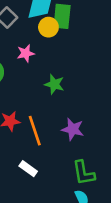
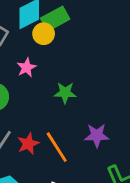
green rectangle: (62, 16) -> (55, 19), turned 70

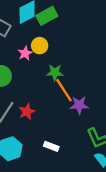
yellow circle: (44, 34) -> (40, 46), moved
orange line: (57, 147) -> (64, 90), moved

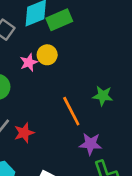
green star: (55, 72) -> (103, 96), moved
purple star: (79, 105) -> (90, 144), moved

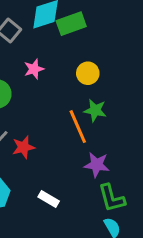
yellow circle: (47, 55) -> (88, 73), moved
green star: (103, 96) -> (95, 110), moved

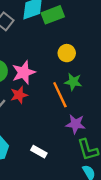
pink star: (34, 69) -> (24, 72), moved, size x1.5
red star: (23, 147) -> (19, 95), moved

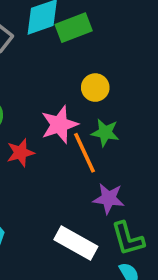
pink star: (24, 72) -> (59, 125), moved
white rectangle: (39, 152) -> (76, 243), moved, size x1.6

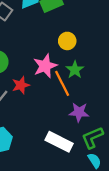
green star: (105, 133) -> (75, 70), turned 30
green L-shape: (128, 239) -> (92, 138), turned 85

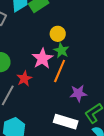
green star: (75, 70) -> (61, 50), moved
orange line: (62, 83) -> (60, 71), turned 60

